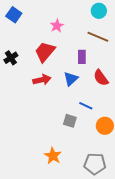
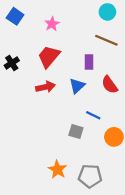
pink star: (57, 26) -> (52, 24), moved
gray pentagon: (95, 164) -> (90, 176), moved

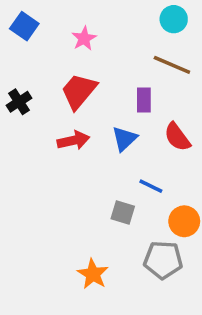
gray pentagon: (90, 176) -> (163, 260), moved

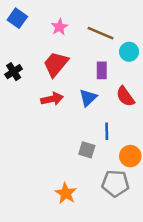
cyan circle: (174, 19) -> (129, 52), moved
brown line: (172, 65) -> (100, 33), moved
blue line: (151, 186) -> (107, 131), turned 63

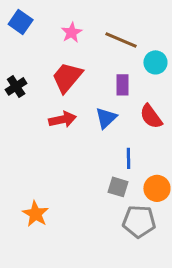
gray square: (87, 150) -> (118, 187), moved
orange star: (66, 193) -> (36, 214), moved

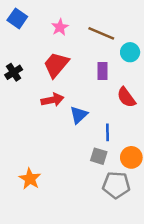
blue triangle: (106, 118) -> (79, 115), moved

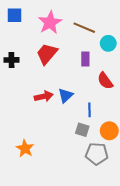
blue square: (17, 18) -> (15, 15), turned -35
pink star: (60, 27) -> (50, 23), size x1.6
black cross: (14, 72) -> (11, 60), turned 32
red arrow: (52, 100) -> (44, 96), moved

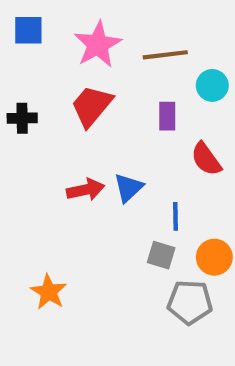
brown line: (84, 28) -> (165, 55), turned -30

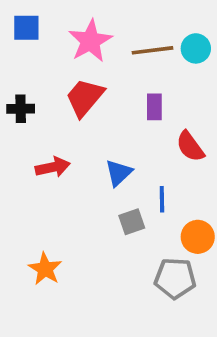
cyan circle: (212, 85) -> (196, 48), moved
red arrow: (86, 190) -> (53, 167), moved
gray square: (161, 255) -> (132, 222), moved, turned -36

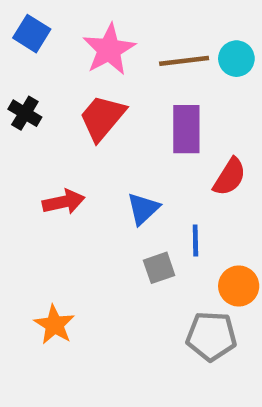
blue square: (26, 28) -> (32, 34), turned 32
purple rectangle: (154, 107) -> (186, 129), size x1.5
black cross: (21, 109) -> (25, 113), moved, turned 32
red semicircle: (190, 146) -> (230, 177), turned -112

